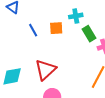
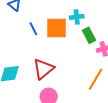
orange square: (56, 28) -> (56, 28), size x1.6

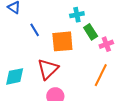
orange square: (56, 28) -> (62, 41), moved

